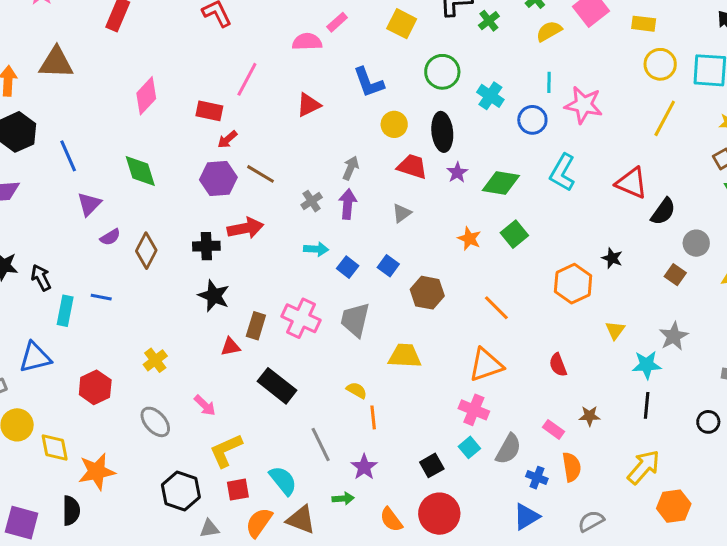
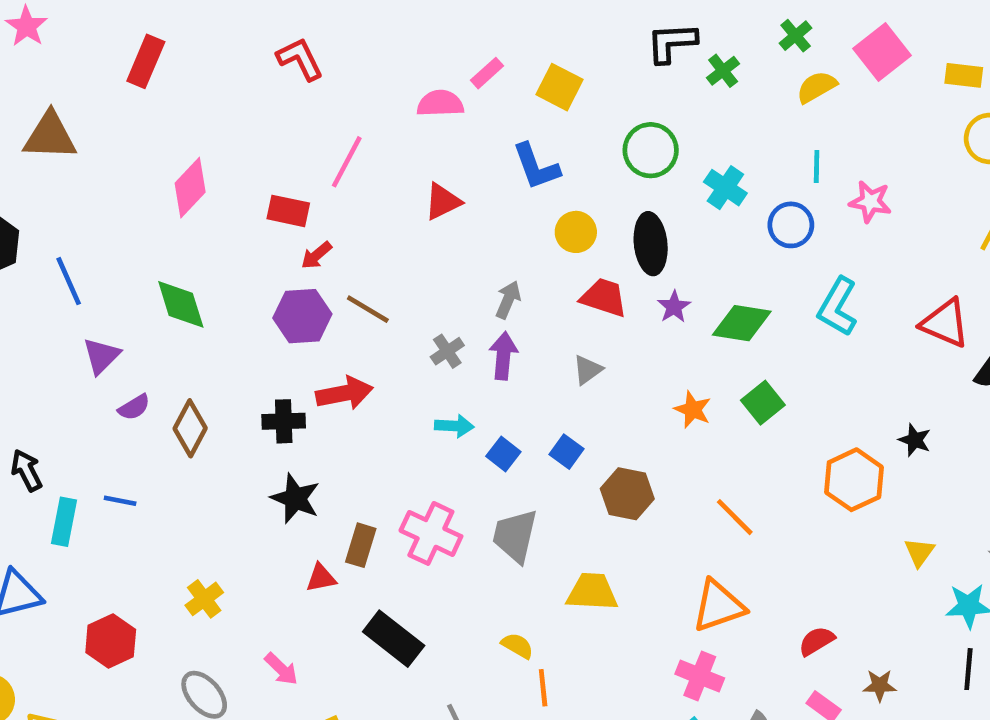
yellow square: (402, 24) -> (559, 87), moved
pink star: (584, 105) -> (870, 202), size x0.7
red semicircle: (558, 365) -> (817, 641), moved, turned 80

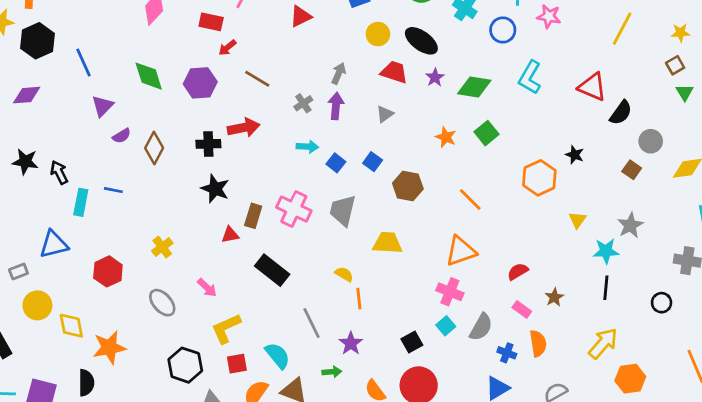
black ellipse: (651, 244) -> (421, 41), turned -48
purple hexagon: (302, 316) -> (200, 83), moved
brown star: (880, 685) -> (554, 297), turned -30

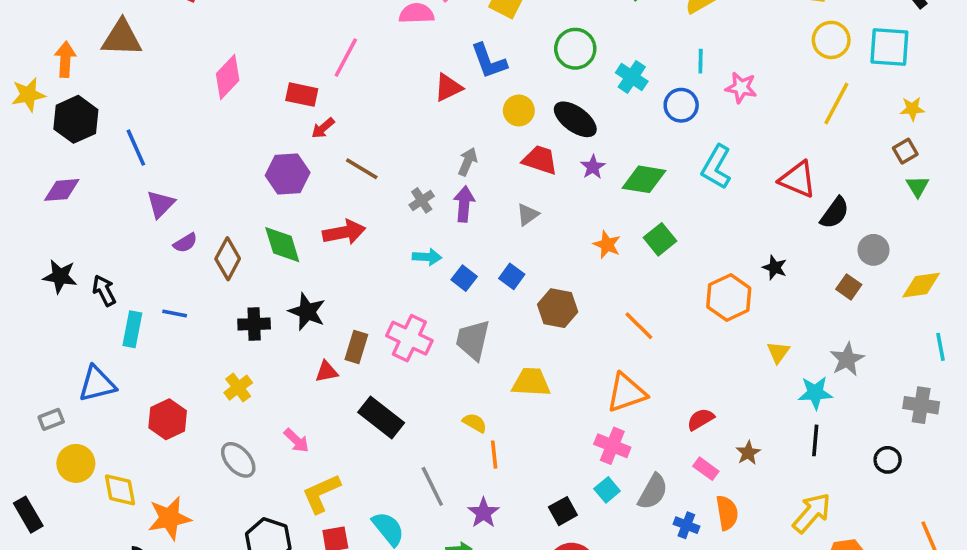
red triangle: (301, 16) -> (448, 88), moved
green diamond: (149, 76) -> (282, 245), moved
black cross: (208, 144) -> (254, 324), moved

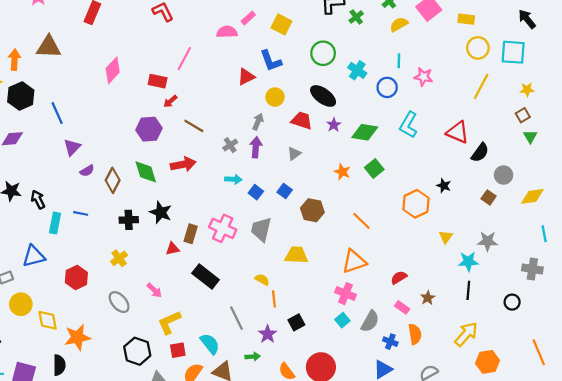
yellow circle: (519, 110) -> (275, 97), moved
gray star: (847, 359) -> (488, 241), turned 30
black square: (563, 511) -> (296, 322), moved

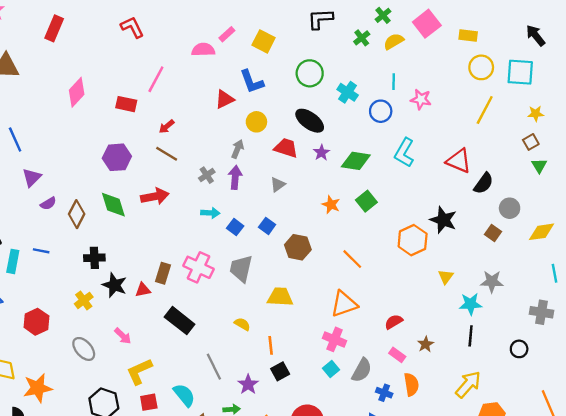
green cross: (356, 17) -> (362, 38), moved
red arrow: (170, 101) -> (167, 127), moved
black star: (444, 186) -> (443, 220), size x1.6
black star: (161, 212) -> (114, 285), moved
orange line: (274, 299) -> (271, 345), moved

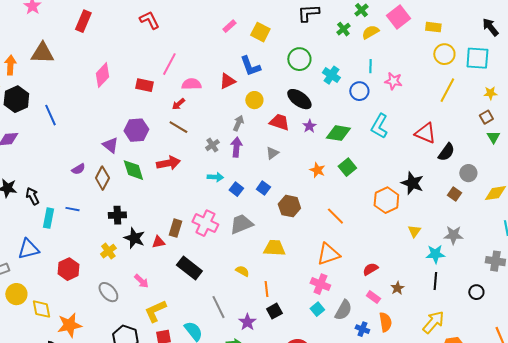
pink semicircle: (203, 50) -> (191, 84), moved
purple triangle: (32, 177) -> (110, 145), moved, turned -36
gray trapezoid: (241, 269) -> (241, 224), turned 55

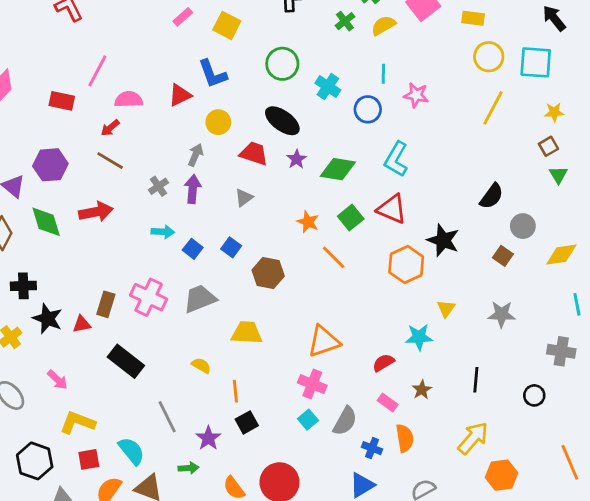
red triangle: (425, 133) -> (392, 209), moved
orange line: (335, 216) -> (334, 257), moved
cyan star: (435, 254) -> (419, 337), moved
yellow L-shape: (155, 311) -> (77, 422), turned 45

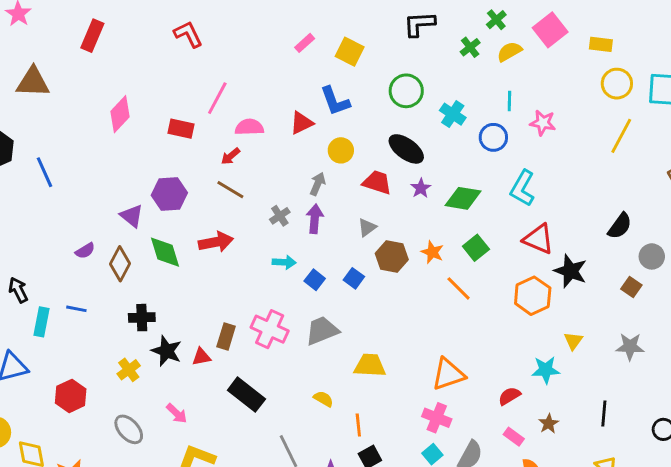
red triangle: (392, 209) -> (538, 239), moved
brown hexagon: (268, 273) -> (392, 256), moved

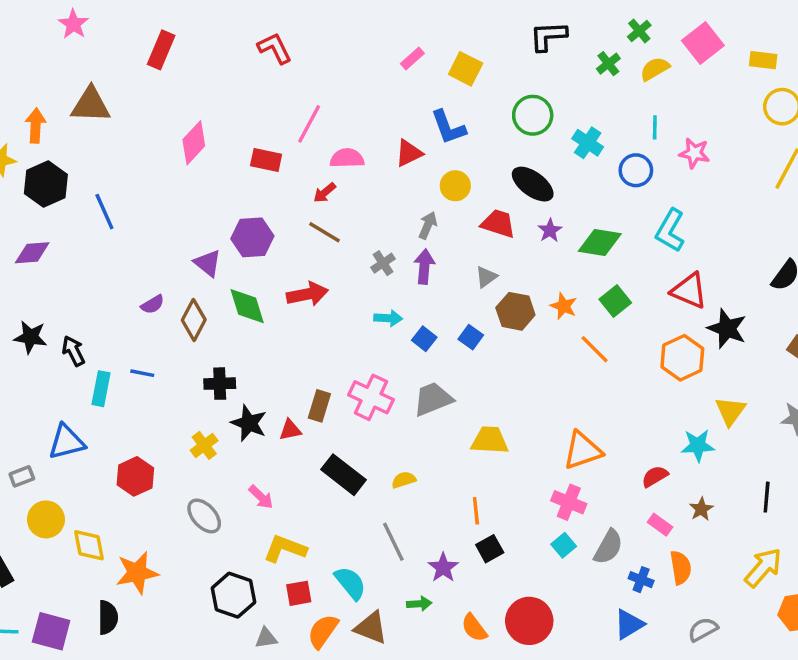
yellow triangle: (573, 341) -> (730, 411), size x1.4
yellow semicircle: (323, 399) -> (404, 480), moved, turned -48

